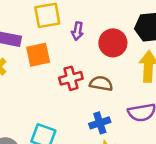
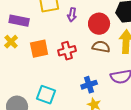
orange square: (38, 55) -> (39, 49), moved
brown semicircle: (101, 84) -> (101, 47), moved

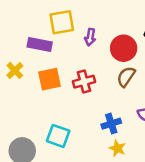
purple rectangle: (19, 21) -> (40, 45), moved
brown semicircle: (101, 47) -> (126, 77), turned -66

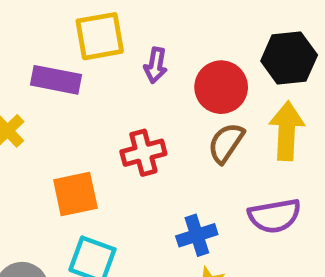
orange square: (49, 79) -> (75, 194), moved

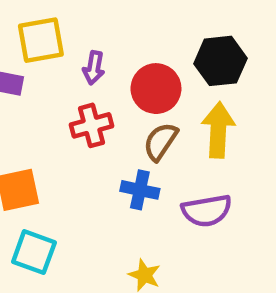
red cross: (143, 153) -> (91, 125), moved
blue cross: (197, 235) -> (140, 190), moved, turned 30

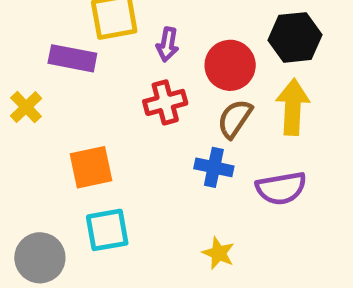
cyan square: (34, 252) -> (107, 230), turned -30

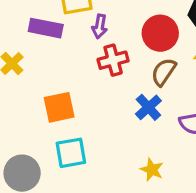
purple arrow: (167, 44) -> (100, 26), moved
blue cross: (214, 167) -> (148, 107), turned 36

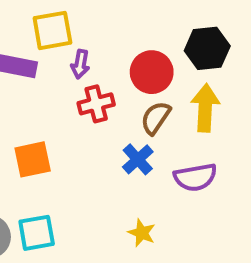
cyan square: (71, 153) -> (37, 233), moved

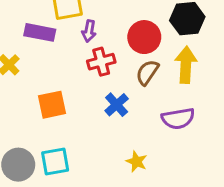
blue cross: (138, 159) -> (117, 105), moved

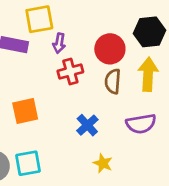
brown semicircle: (147, 72) -> (113, 81), turned -30
blue cross: (117, 105) -> (87, 125), moved

